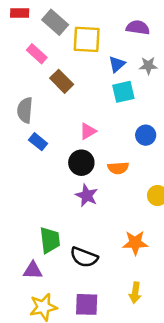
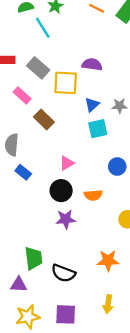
purple semicircle: (138, 27) -> (92, 64), moved
purple star: (87, 195) -> (66, 219), turned -30

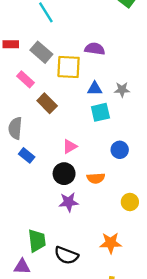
blue triangle: (92, 105) -> (95, 89), turned 42

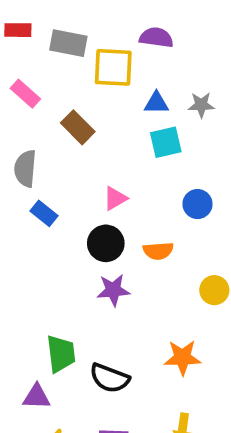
gray rectangle: (41, 52) -> (68, 43), turned -30
pink rectangle: (25, 79) -> (25, 94), moved

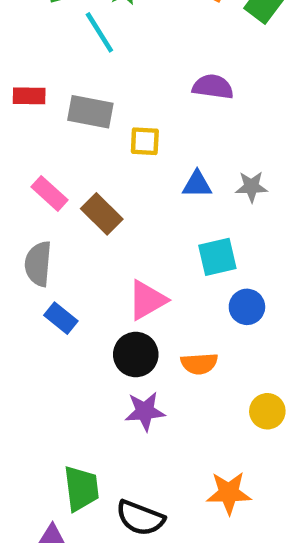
purple semicircle: (156, 37) -> (213, 87), moved
yellow square: (113, 67) -> (145, 141), size x0.6
pink rectangle: (25, 94) -> (50, 193), moved
cyan square: (166, 142) -> (217, 257), moved
pink triangle: (115, 198) -> (147, 300), size x1.4

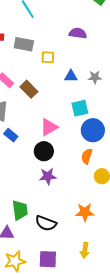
blue circle: (247, 307) -> (93, 130), size x1.5
orange semicircle: (199, 364) -> (87, 156), moved, turned 112

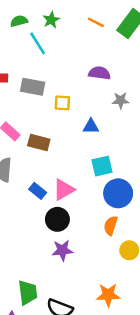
gray star: (95, 77) -> (121, 100), moved
brown rectangle: (29, 89) -> (39, 143), turned -30
blue rectangle: (11, 135) -> (38, 191), moved

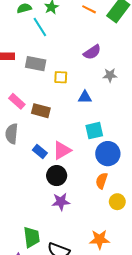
purple semicircle: (100, 73) -> (92, 52), turned 138

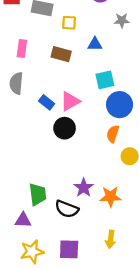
pink rectangle: (17, 101) -> (22, 49), turned 56
brown rectangle: (41, 111) -> (61, 54), moved
purple star: (61, 202) -> (84, 188), moved, turned -30

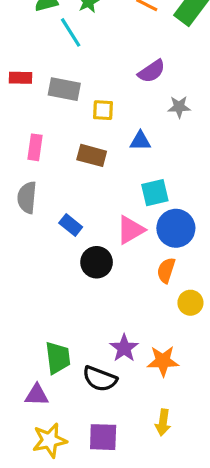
pink triangle: (70, 101) -> (131, 230), moved

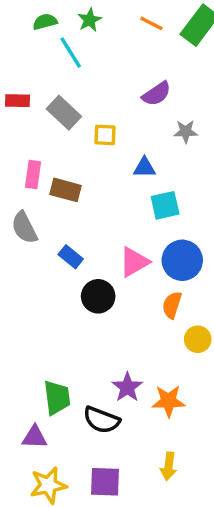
gray rectangle: (64, 89) -> (64, 113), turned 32
brown rectangle: (92, 155) -> (66, 190), moved
cyan square: (155, 193) -> (165, 205), moved
gray semicircle: (27, 198) -> (24, 228), turned -32

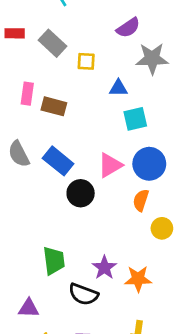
gray star: (186, 132) -> (152, 59), size x1.6
gray semicircle: (24, 228) -> (19, 154), moved
blue rectangle: (71, 257) -> (58, 161), size x1.5
green trapezoid: (57, 398) -> (54, 261), moved

